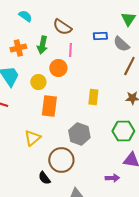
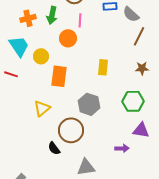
yellow circle: (38, 82) -> (41, 56), moved

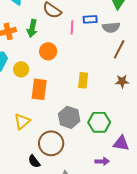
gray semicircle: (131, 14) -> (111, 27), turned -48
pink line: (80, 20) -> (72, 27), moved
green hexagon: (133, 101) -> (99, 122), moved

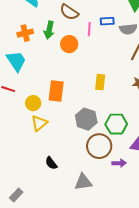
orange circle: (48, 51) -> (69, 44), moved
yellow circle: (21, 69) -> (33, 103), moved
brown circle: (51, 143) -> (99, 146), moved

